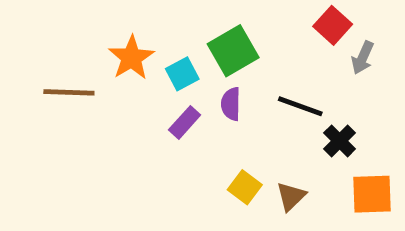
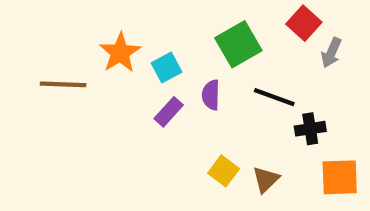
green square: (233, 51) -> (238, 44), moved
black cross: (340, 141) -> (310, 129), turned 36

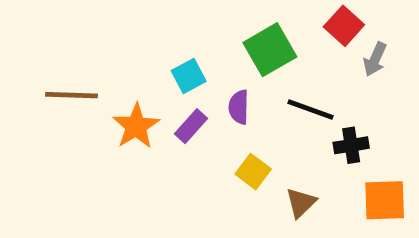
orange star: (120, 53) -> (136, 126), moved
yellow square: (224, 171) -> (253, 172), moved

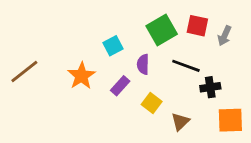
red square: (344, 26) -> (197, 26), moved, turned -30
brown line: (72, 95) -> (24, 72), moved, turned -40
purple rectangle: (191, 126) -> (120, 86), moved

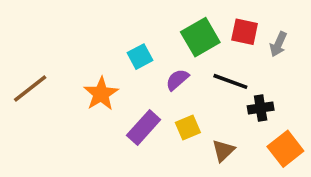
purple semicircle: (143, 64) -> (177, 80), turned 48
purple rectangle: (120, 86) -> (144, 128), moved, size x1.4
yellow square: (152, 103) -> (188, 128), turned 30
orange square: (230, 120) -> (285, 149), turned -36

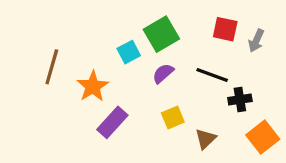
green square: (200, 37) -> (161, 34), moved
brown line: (30, 88) -> (52, 67), moved, turned -36
purple rectangle: (144, 128) -> (112, 122), moved

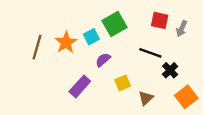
purple semicircle: (163, 73) -> (103, 60), moved
orange star: (93, 86) -> (66, 42), moved
black cross: (240, 99) -> (170, 70), turned -35

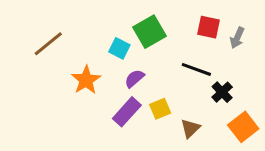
cyan square: (91, 37) -> (119, 48), turned -35
orange star: (66, 42) -> (86, 80), moved
brown line: (37, 47) -> (48, 44), moved, turned 35
purple rectangle: (80, 86) -> (127, 112), moved

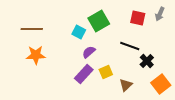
gray arrow: (237, 38) -> (160, 14), moved
brown line: (48, 44) -> (32, 29), turned 40
orange star: (86, 80) -> (36, 55), moved, turned 30

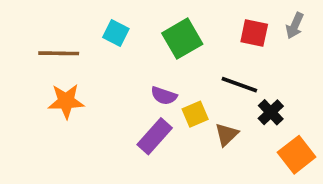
cyan square: (79, 32) -> (116, 33), moved
purple semicircle: (89, 52) -> (164, 96), turned -120
yellow square: (106, 72) -> (195, 114), moved
brown triangle: (126, 85) -> (227, 134), moved

